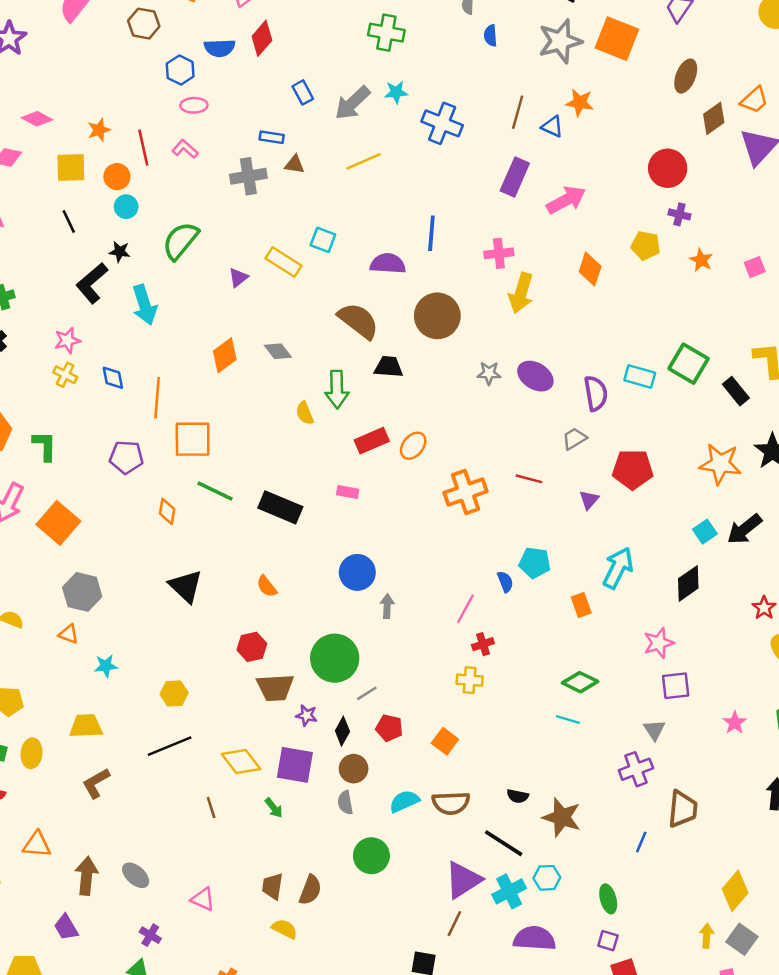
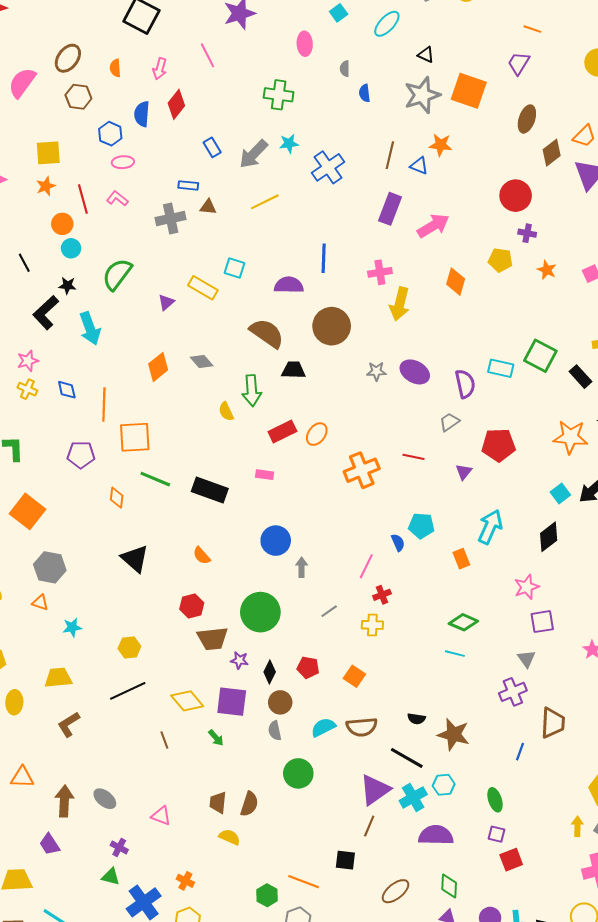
blue semicircle: (220, 48) -> (142, 114), turned 100
blue cross: (442, 123) -> (328, 167), turned 36
yellow square: (71, 168) -> (48, 153), moved
gray line: (367, 693) -> (329, 611), moved

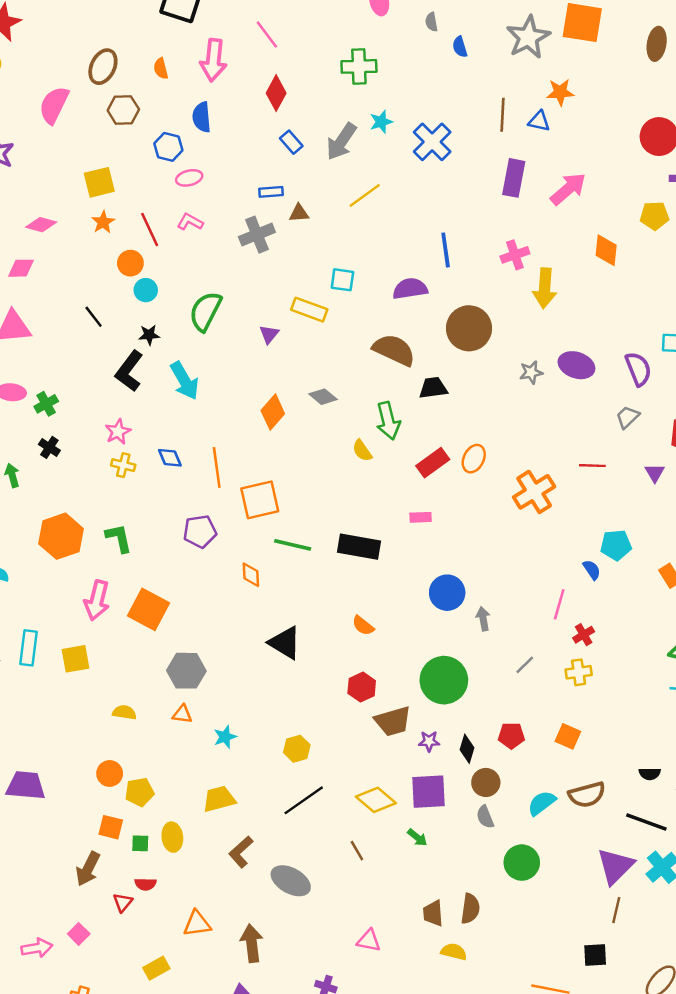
pink arrow: (160, 69) -> (213, 60), size x1.6
red diamond: (176, 104) -> (276, 93), moved
gray ellipse: (105, 799) -> (291, 881), moved, size x1.4

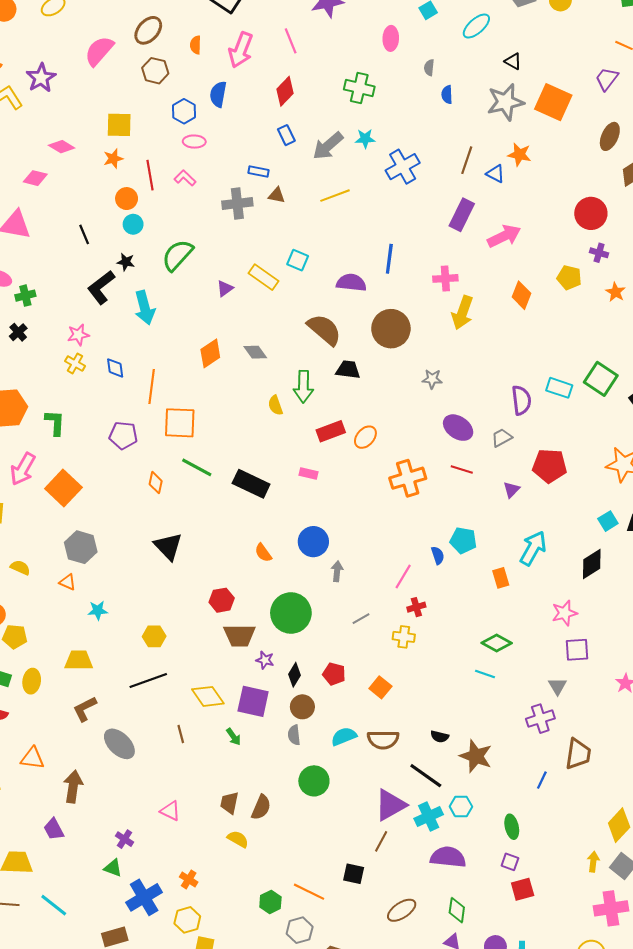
purple ellipse: (576, 365) -> (458, 428), moved
orange semicircle: (363, 626) -> (263, 553), moved

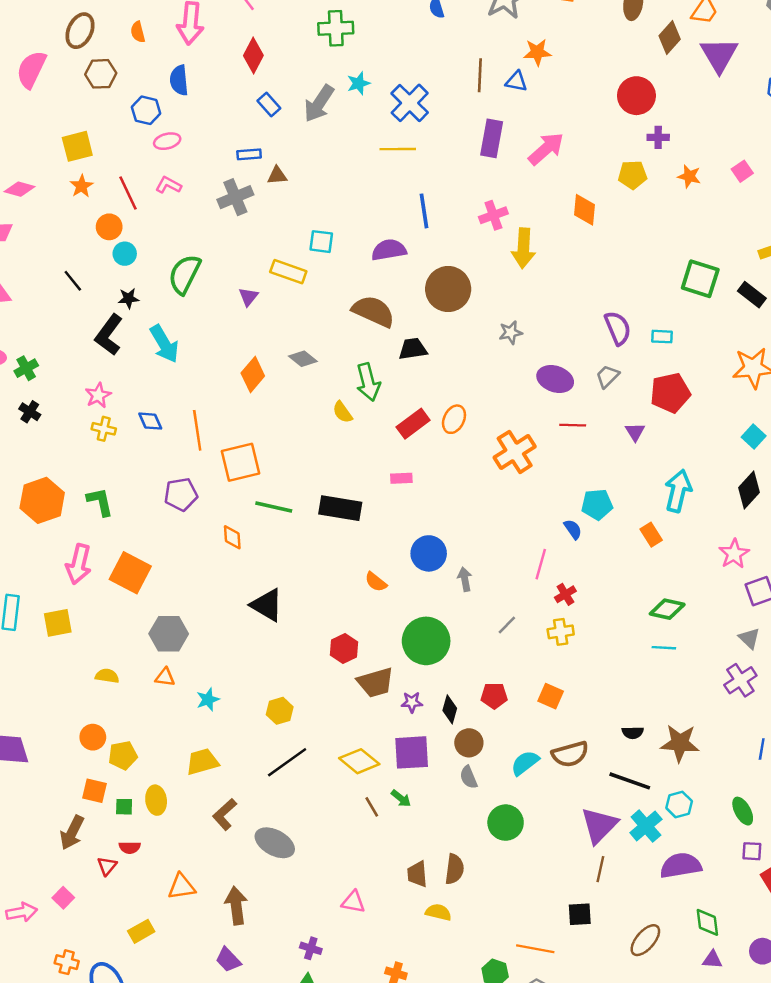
yellow line: (335, 196) -> (398, 149), moved, turned 36
cyan rectangle: (559, 388) -> (662, 337), moved, size x0.7
brown line: (181, 734) -> (372, 807), moved

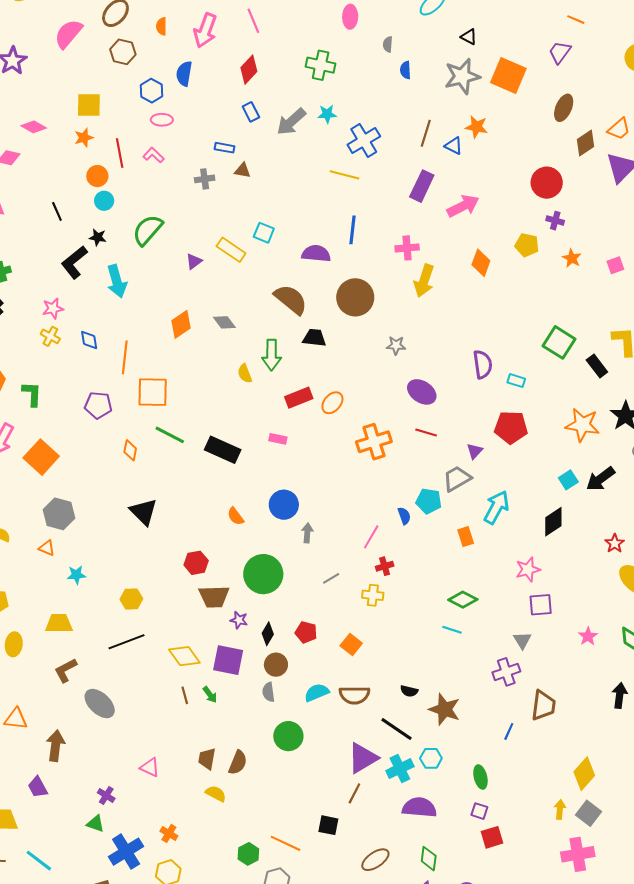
gray cross: (235, 197) -> (205, 179), size x0.7
gray trapezoid: (607, 376) -> (457, 479), moved, size x1.4

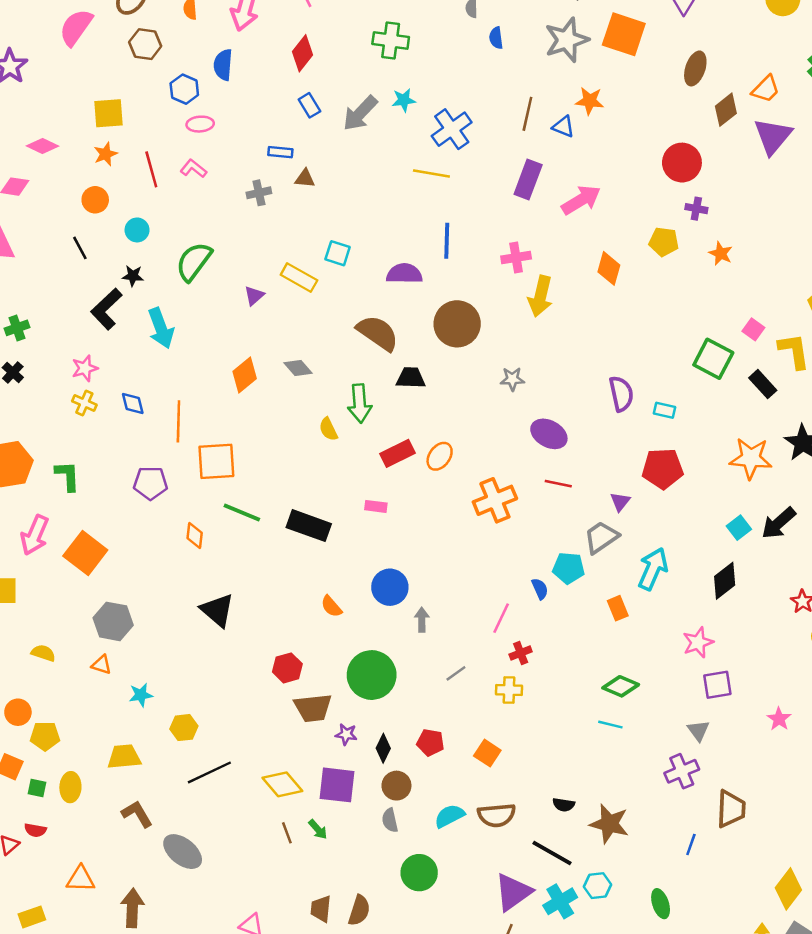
orange circle: (97, 176) -> (95, 200), moved
pink square: (615, 265) -> (753, 329), moved, turned -30
yellow hexagon: (131, 599) -> (184, 728), moved
brown L-shape: (66, 670) -> (137, 814), turned 92

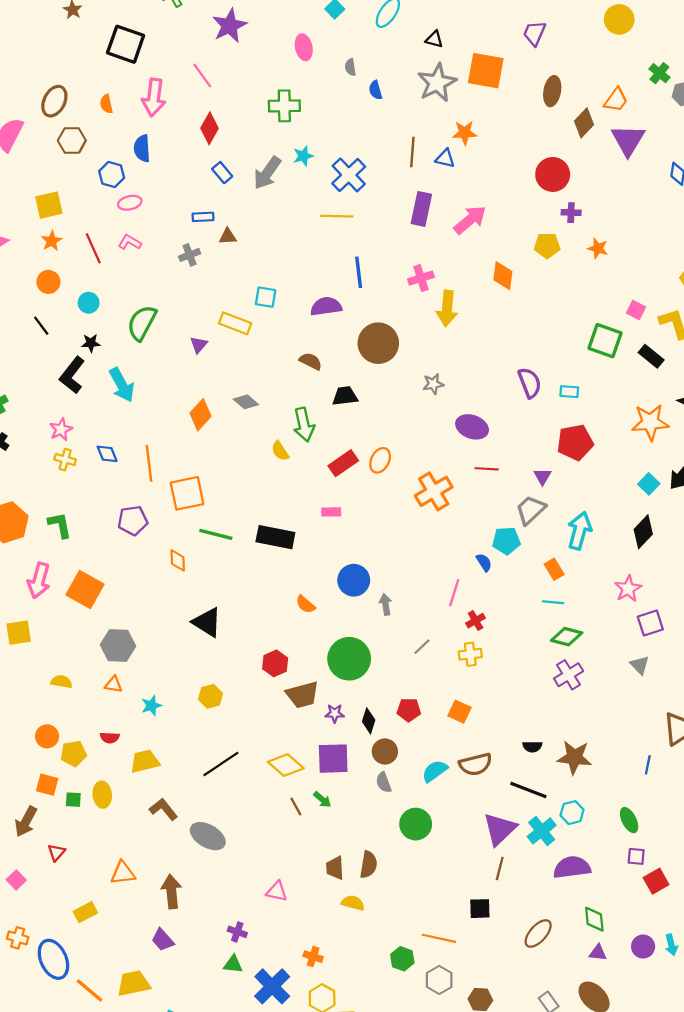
brown semicircle: (378, 333) -> (311, 361), size x0.6
cyan line: (610, 725) -> (553, 602), moved
yellow hexagon: (184, 728) -> (211, 696), moved
purple cross: (682, 771) -> (569, 675), moved
red semicircle: (35, 830) -> (110, 738), moved

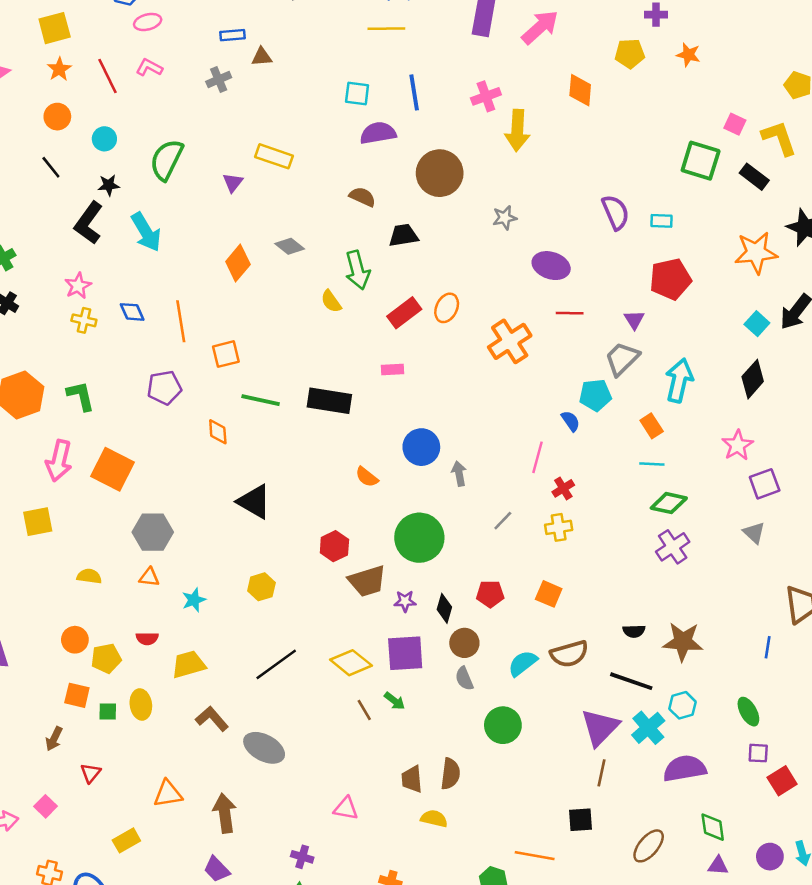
cyan square: (266, 297) -> (357, 93), moved
orange square: (187, 493) -> (226, 354), size x0.7
brown arrow: (26, 822) -> (54, 739), size x0.7

